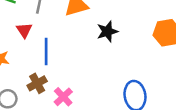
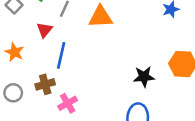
black star: (107, 32) -> (144, 77), moved

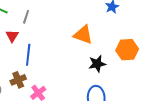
orange triangle: (101, 17) -> (83, 35), moved, turned 30

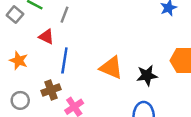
orange triangle: (83, 35) -> (111, 68), moved
red triangle: (12, 36) -> (46, 37), turned -40

